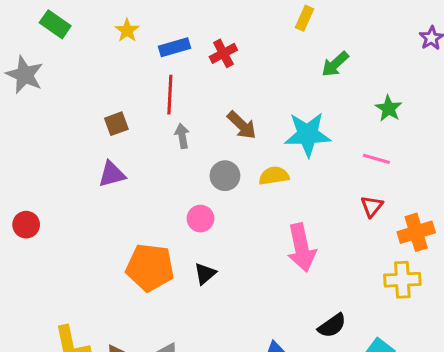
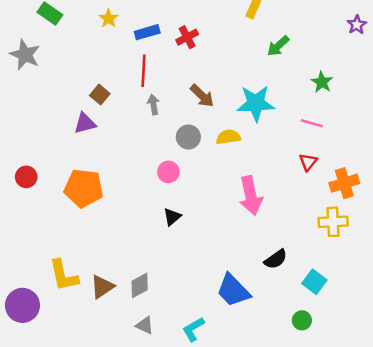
brown square: (116, 124) -> (100, 95), turned -30
purple triangle: (112, 174) -> (85, 123), moved
orange pentagon: (150, 267) -> (84, 188), moved

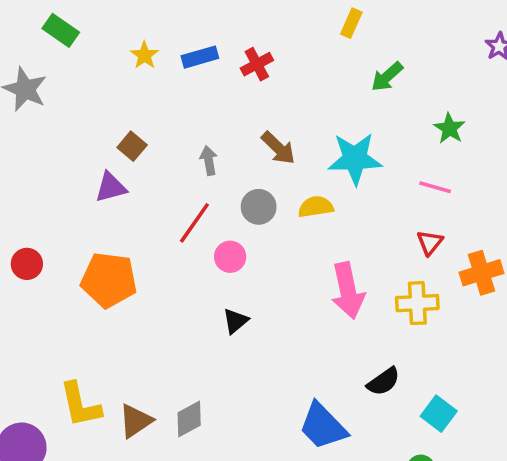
yellow star: (109, 18) -> (145, 55), moved
red line: (143, 71) -> (194, 223), moved, turned 32
yellow cross: (333, 222) -> (417, 303), moved

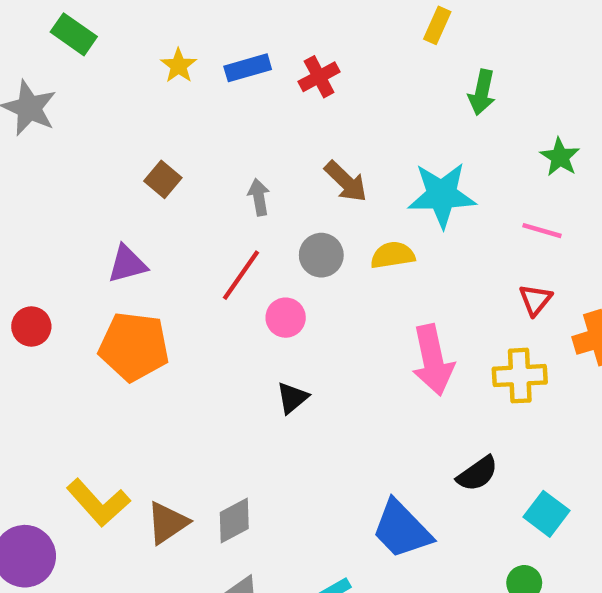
green arrow: (387, 77) -> (482, 92), turned -36
purple triangle: (111, 187) -> (127, 264), moved
yellow L-shape: (80, 405) -> (98, 503), turned -30

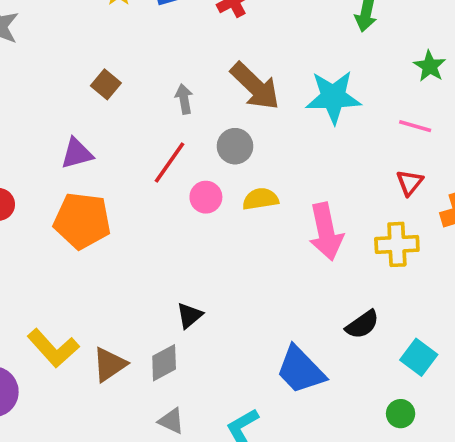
brown arrow: (346, 182) -> (255, 86), size x1.4
yellow semicircle: (393, 255) -> (260, 199), moved
black triangle: (292, 398) -> (190, 315), moved

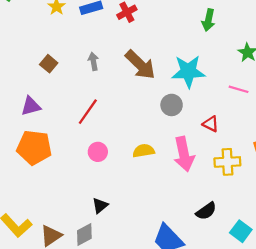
gray arrow: (184, 99) -> (93, 61), moved
gray circle: (235, 146) -> (172, 105), moved
red triangle: (410, 183) -> (211, 124), moved, turned -42
pink circle: (206, 197) -> (98, 152), moved
yellow semicircle: (260, 199) -> (144, 151), moved

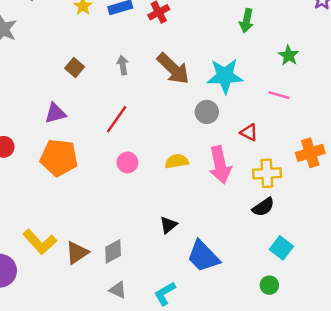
black triangle: (100, 206) -> (168, 225), moved
black semicircle: (206, 211) -> (263, 207), moved

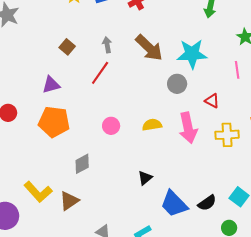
pink line: (279, 95) -> (237, 70), turned 66
red line: (117, 119) -> (100, 73), moved
black semicircle: (263, 207) -> (207, 203), moved
gray diamond: (113, 251) -> (82, 164), moved

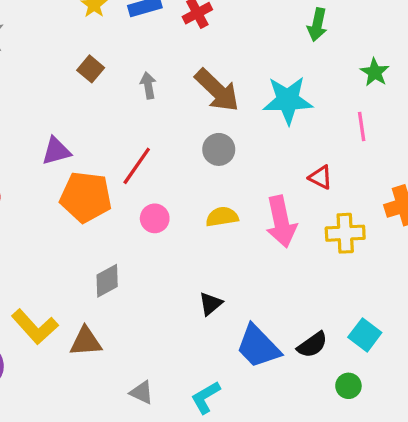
brown square: (67, 47) -> (91, 69), moved
red line: (100, 73) -> (137, 166), moved
gray circle: (177, 84) -> (219, 149), moved
orange pentagon: (54, 122) -> (86, 197), moved
brown triangle: (69, 201) -> (86, 342), turned 30

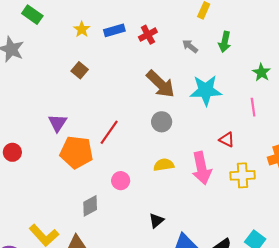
gray arrow: (148, 85) -> (190, 46), moved, turned -42
purple triangle: (56, 151) -> (58, 123), turned -42
pink circle: (155, 218) -> (121, 181), moved

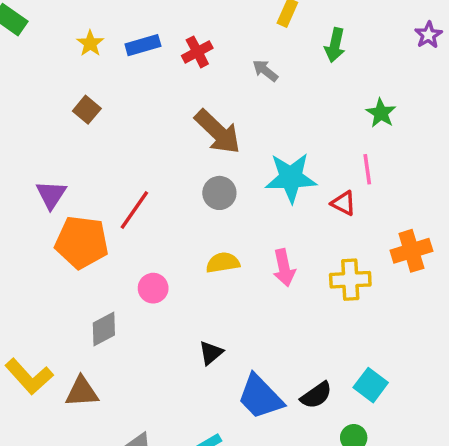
green arrow: (225, 42) -> (335, 45), moved
cyan star: (206, 90) -> (291, 178), moved
red triangle: (227, 140) -> (343, 203), moved
pink arrow: (202, 168) -> (284, 268), size x0.7

